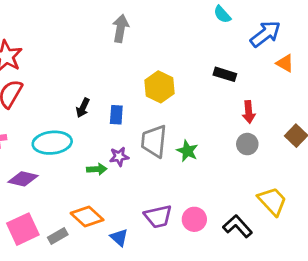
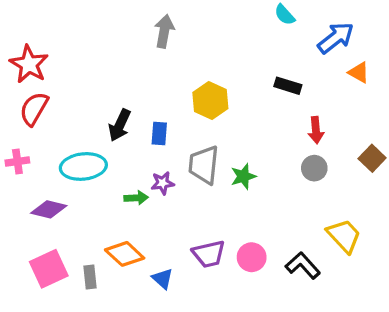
black arrow: (83, 108) -> (120, 125), size x1.4
green star: (187, 151) -> (243, 176), turned 30
gray rectangle: (58, 236) -> (90, 277), turned -66

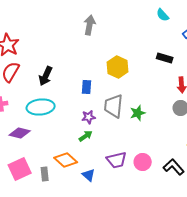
black arrow: (120, 125) -> (46, 76), moved
green arrow: (136, 198) -> (86, 136), moved, turned -32

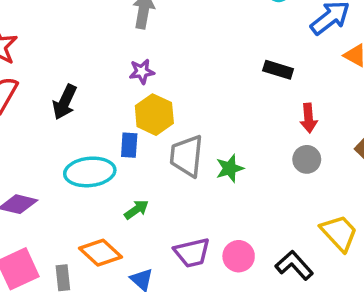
yellow hexagon: (118, 67) -> (154, 115), moved
blue rectangle: (87, 87) -> (129, 145), moved
cyan ellipse: (41, 107) -> (90, 172), moved
purple star: (89, 117) -> (142, 72), moved

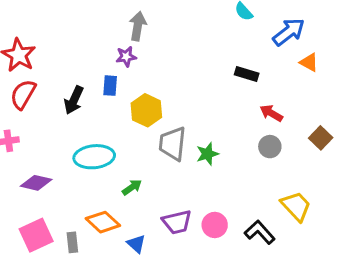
purple star: (142, 72) -> (126, 57), moved
red arrow: (309, 118) -> (271, 113), turned 125
blue rectangle: (129, 145) -> (110, 86), moved

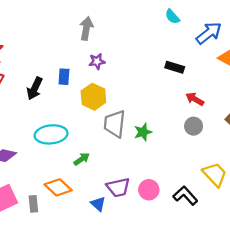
purple star: (126, 57) -> (97, 61), moved
blue triangle: (136, 244) -> (98, 204), moved

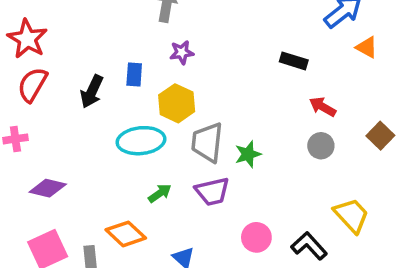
cyan ellipse: (51, 134) -> (141, 141), moved
purple trapezoid: (118, 187) -> (212, 192), moved

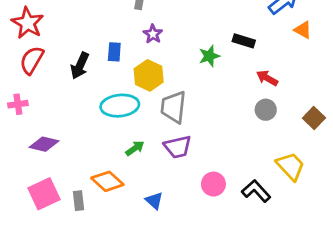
purple star: (182, 52) -> (153, 34), turned -30
brown square: (380, 136) -> (314, 118), moved
green star: (248, 154) -> (209, 56), moved

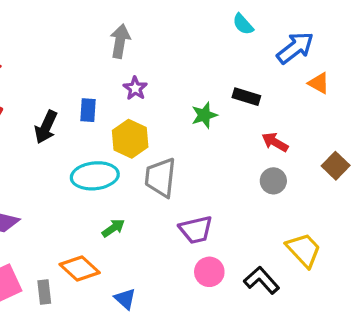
brown square: (314, 118) -> (336, 166), moved
purple trapezoid: (178, 147) -> (196, 230), moved
blue triangle: (154, 201) -> (125, 299), moved

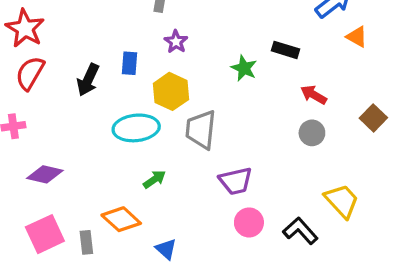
green star: (204, 115) -> (244, 68), turned -30

